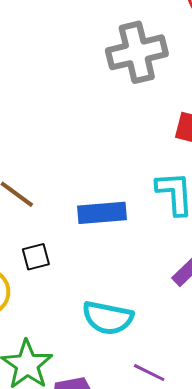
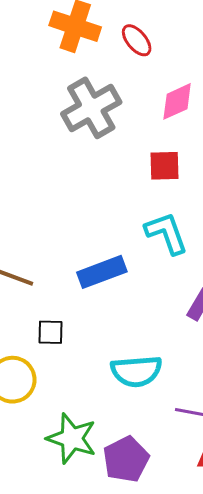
black square: (36, 257) -> (50, 332), turned 32

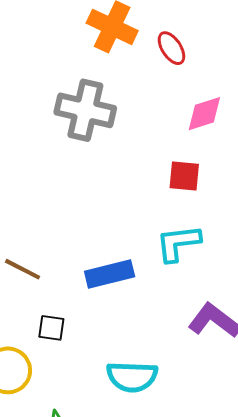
gray cross: (91, 108) -> (85, 110), moved, turned 36
cyan L-shape: (166, 233) -> (178, 243), turned -84

